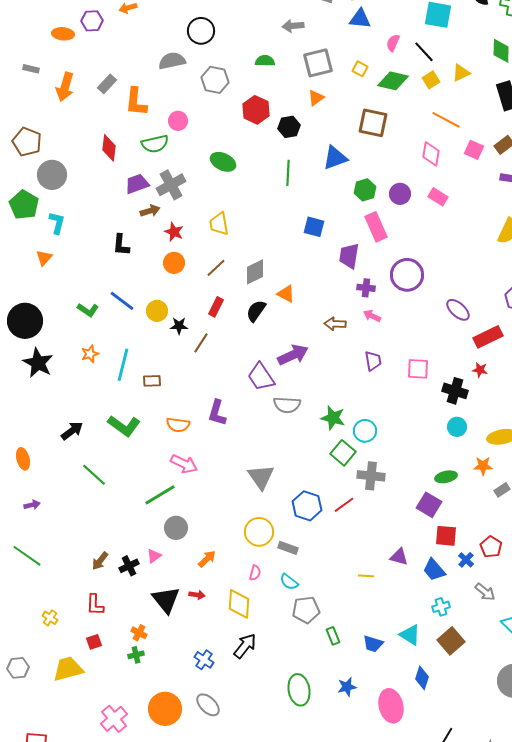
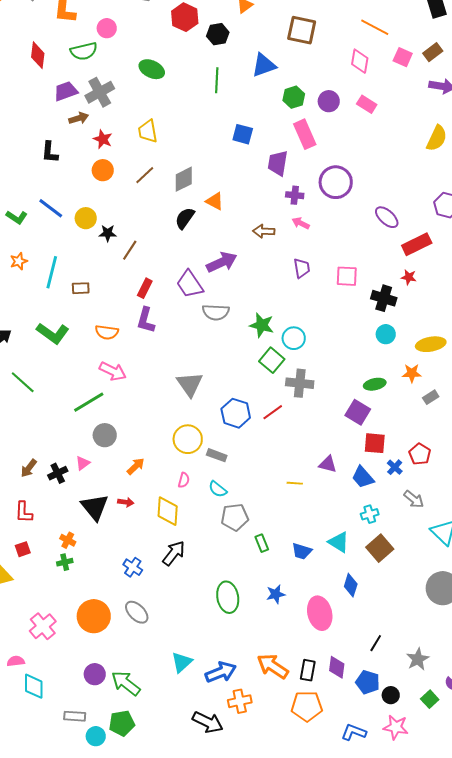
red rectangle: (216, 307) -> (145, 288), moved

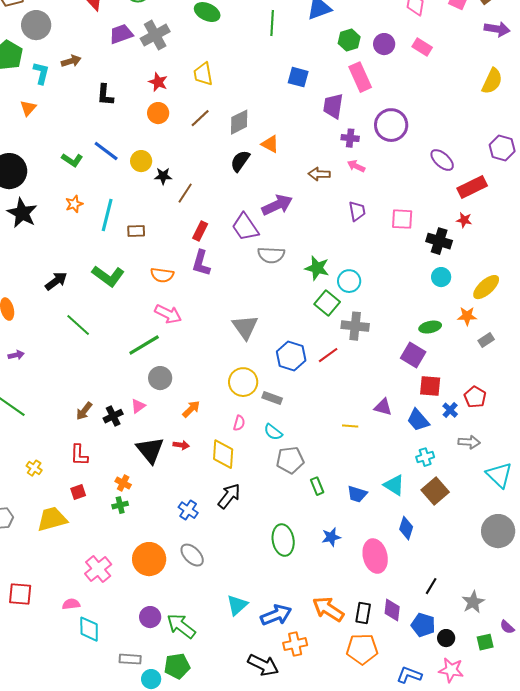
brown arrow: (79, 118) -> (71, 61), moved
yellow ellipse: (431, 344) -> (486, 287), turned -32
gray arrow: (414, 499) -> (469, 442), turned -35
green square: (430, 699) -> (485, 642), turned 30

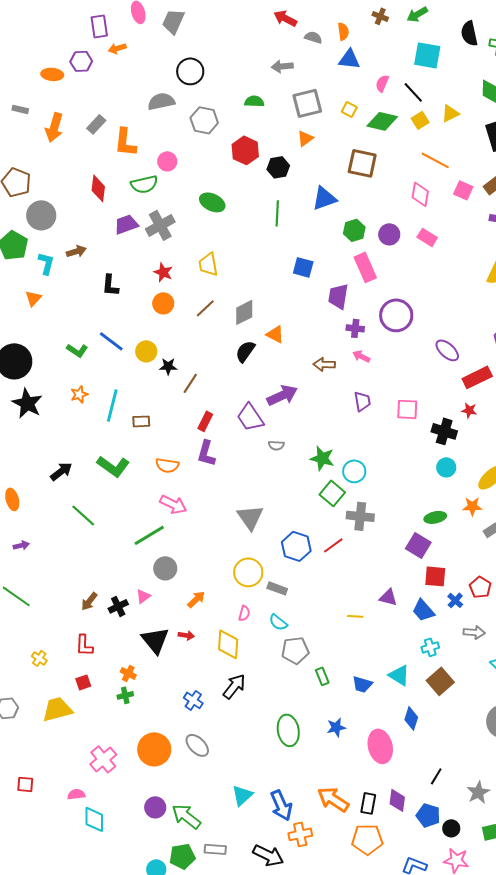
gray semicircle: (271, 255) -> (276, 445), size x0.6
red square: (20, 594) -> (25, 784), size x0.7
blue arrow: (276, 615) -> (281, 805), turned 88
gray rectangle: (130, 659) -> (215, 849), moved

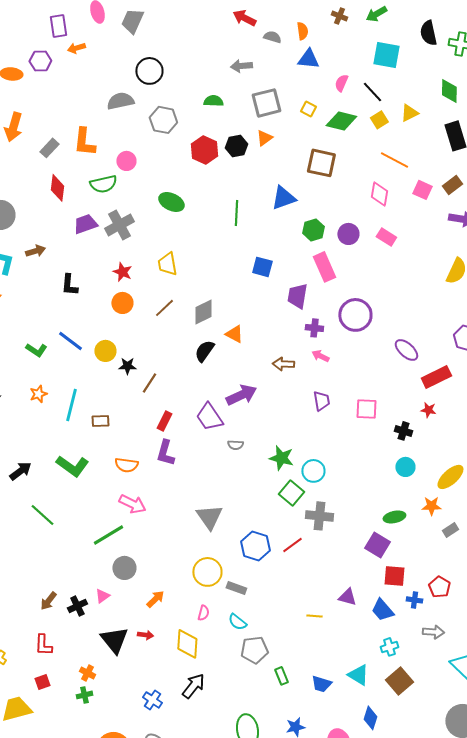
gray rectangle: (96, 124) -> (49, 148), moved
black hexagon: (278, 167) -> (236, 146), moved
black cross: (444, 431) -> (403, 431), size x0.7
blue cross: (455, 600) -> (414, 600), turned -35

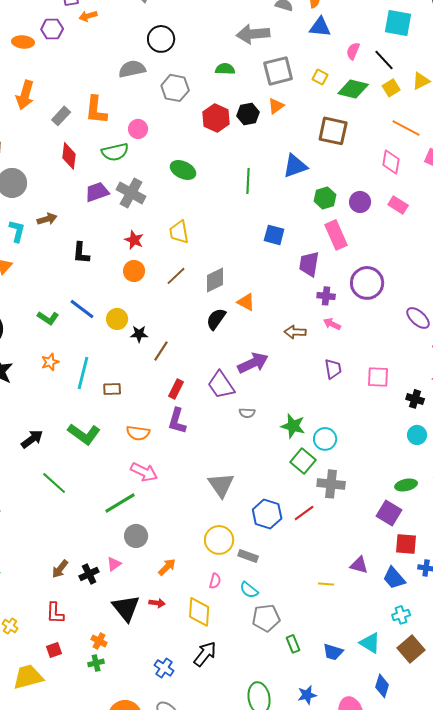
gray arrow: (241, 66) -> (253, 34), size x1.5
gray cross: (119, 225) -> (131, 193), turned -32

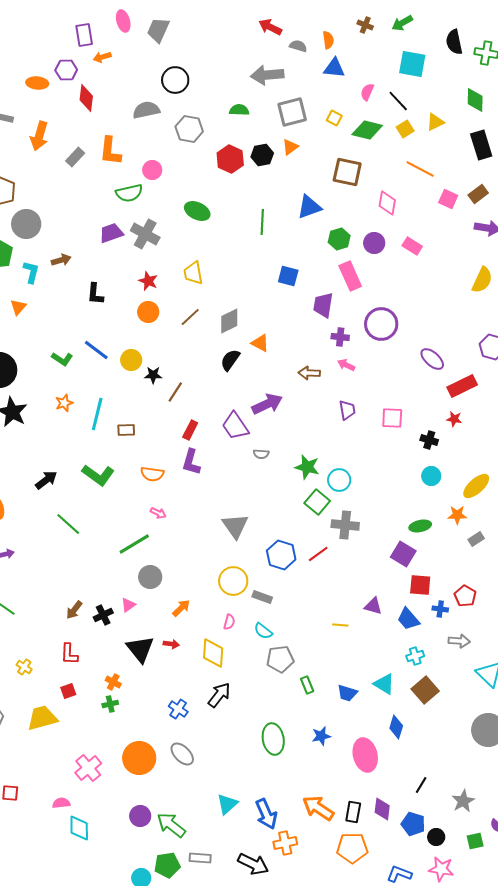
red diamond: (69, 156) -> (86, 98), moved
pink diamond: (391, 162) -> (387, 203), moved
pink arrow: (144, 472) -> (158, 513), size x0.6

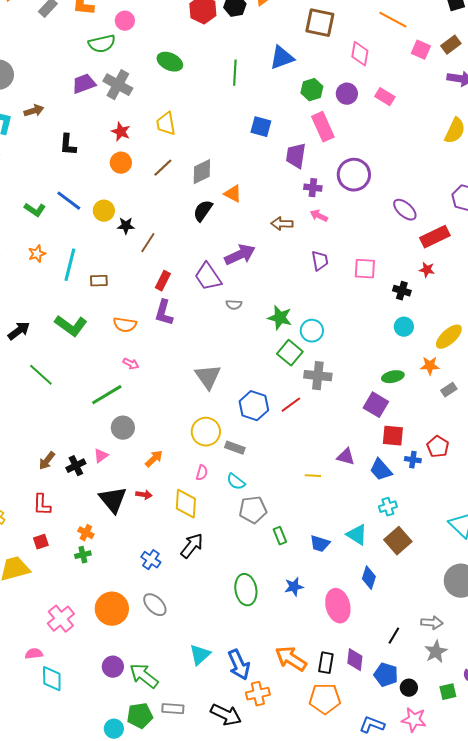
gray arrow: (459, 641) -> (432, 623), moved

